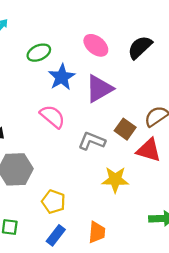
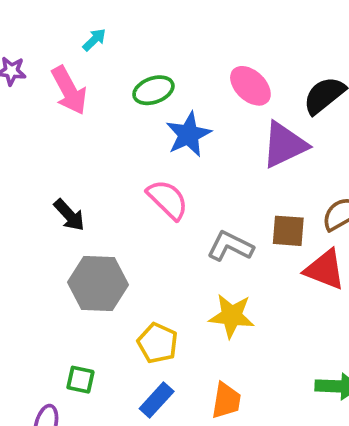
purple triangle: (99, 89) -> (284, 145), moved
brown square: (125, 129) -> (288, 231), turned -36
yellow star: (115, 180) -> (232, 316), moved

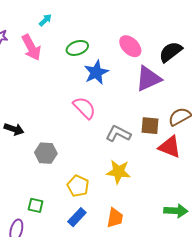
black arrow: (69, 215) -> (14, 129), moved, turned -30
gray hexagon: (98, 283) -> (46, 153), size x0.7

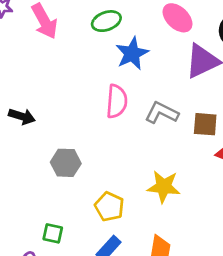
pink semicircle: (84, 108) -> (117, 101), turned 50
black arrow: (14, 129) -> (22, 116), moved
gray L-shape: (118, 134) -> (162, 113), moved

